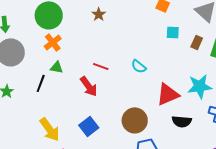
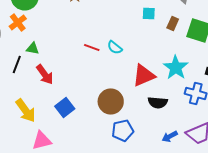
orange cross: (53, 42) -> (18, 22), moved
red line: (101, 66) -> (92, 48), moved
red arrow: (89, 86) -> (45, 74), moved
cyan star: (200, 86) -> (176, 68), turned -30

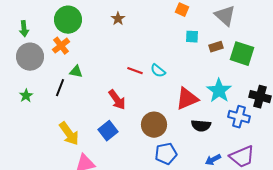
brown rectangle: (173, 24) -> (216, 47), turned 48
red arrow: (45, 74) -> (117, 100), moved

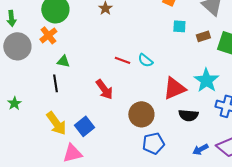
black line: (60, 88) -> (55, 83), moved, turned -30
green star: (26, 96) -> (14, 103), moved
blue square: (108, 131) -> (84, 126), moved

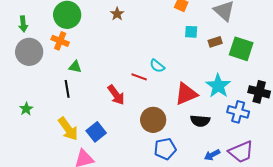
orange cross: (48, 35) -> (60, 41), turned -30
red line: (122, 60) -> (139, 77), moved

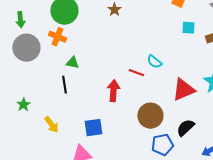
red arrow: (116, 95) -> (113, 91), turned -140
black semicircle: (200, 121) -> (185, 128), moved, turned 132
yellow arrow: (68, 129) -> (51, 125), moved, size x0.7
blue square: (96, 132) -> (93, 128), turned 30

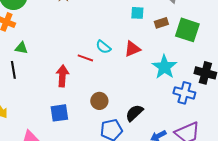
red triangle: (183, 90) -> (132, 49), moved, size x0.7
brown circle: (150, 116) -> (99, 101), size x0.7
blue square: (93, 128) -> (59, 113), moved

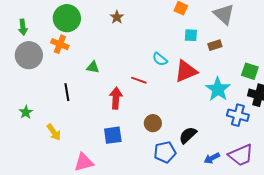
green square: (187, 30) -> (250, 71), moved, size x0.7
cyan semicircle: (103, 47) -> (160, 59), moved
green triangle: (21, 48) -> (93, 67), moved
red triangle: (132, 49) -> (186, 71), size x1.4

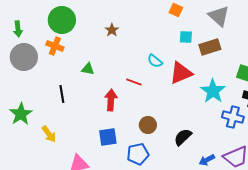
brown star: (117, 17) -> (112, 30), moved
brown rectangle: (215, 45) -> (210, 47), size x1.5
green star: (26, 112) -> (21, 114), size x1.6
blue pentagon: (165, 152) -> (138, 154), moved

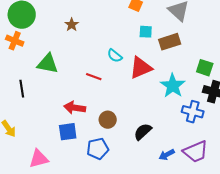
green triangle: (88, 69) -> (48, 64), size x1.6
red arrow: (111, 100) -> (75, 108), moved, turned -85

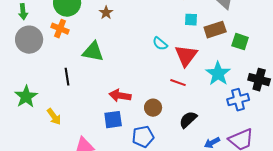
brown star: (72, 25) -> (106, 13), moved
red triangle: (141, 68) -> (186, 56), turned -30
green square: (205, 68) -> (240, 42), moved
red line: (94, 77) -> (178, 83), moved
blue cross: (193, 112) -> (238, 100), turned -30

